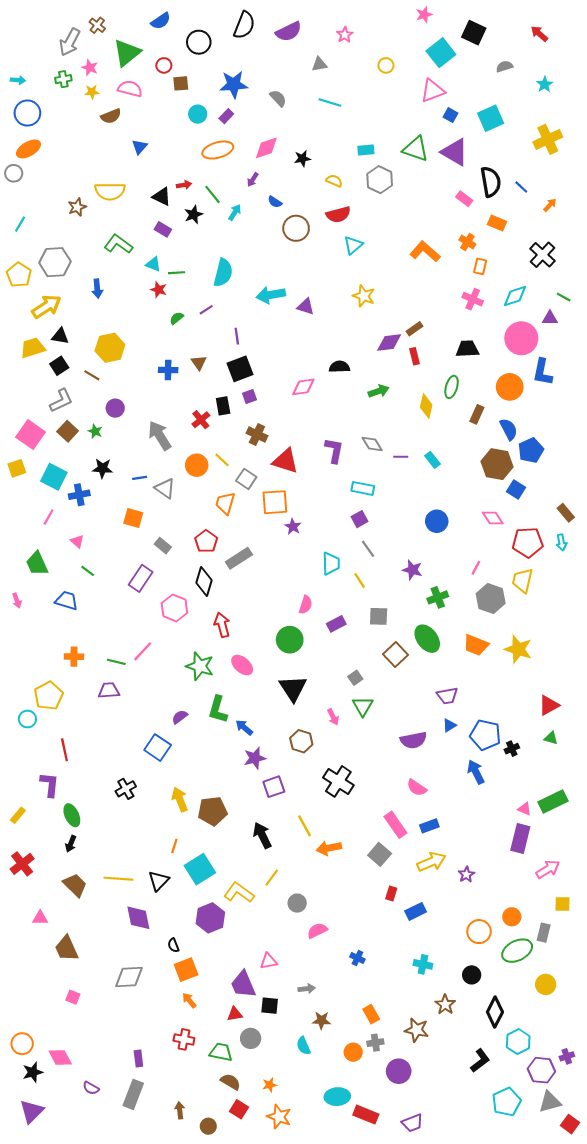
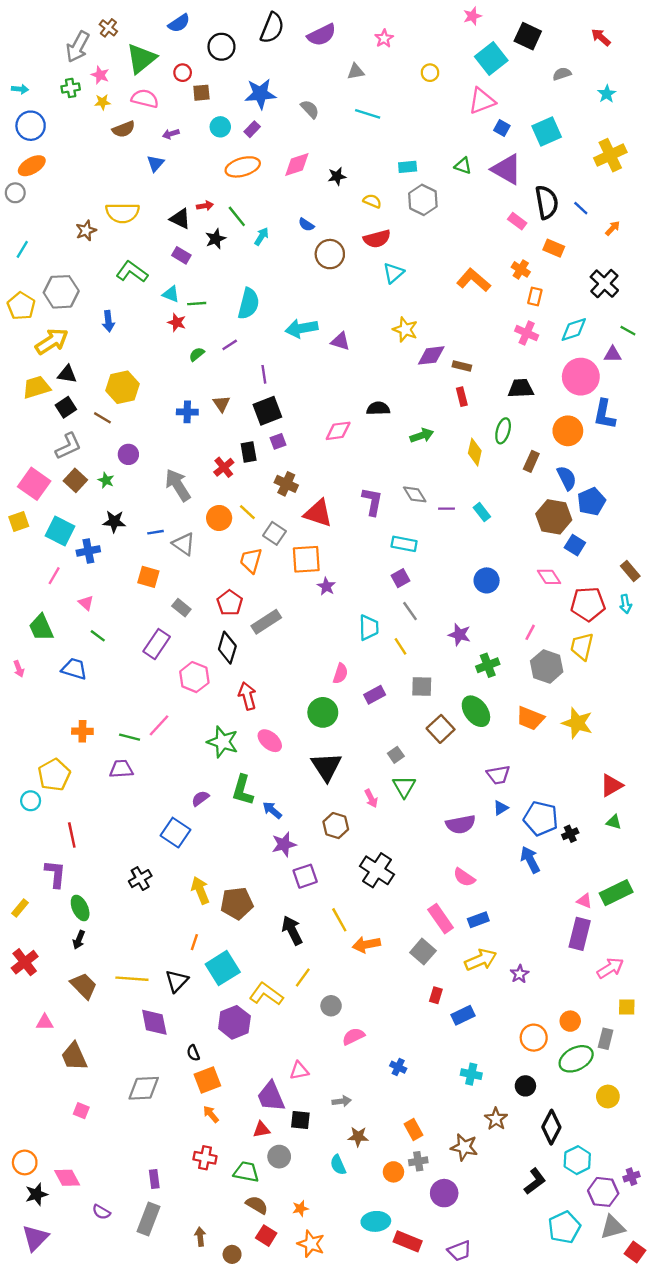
green triangle: (416, 149) -> (463, 166), size x0.6
purple arrow: (253, 180) -> (171, 134), moved, turned 40
brown rectangle: (415, 329) -> (462, 366), turned 49
purple diamond: (389, 343) -> (431, 355), moved

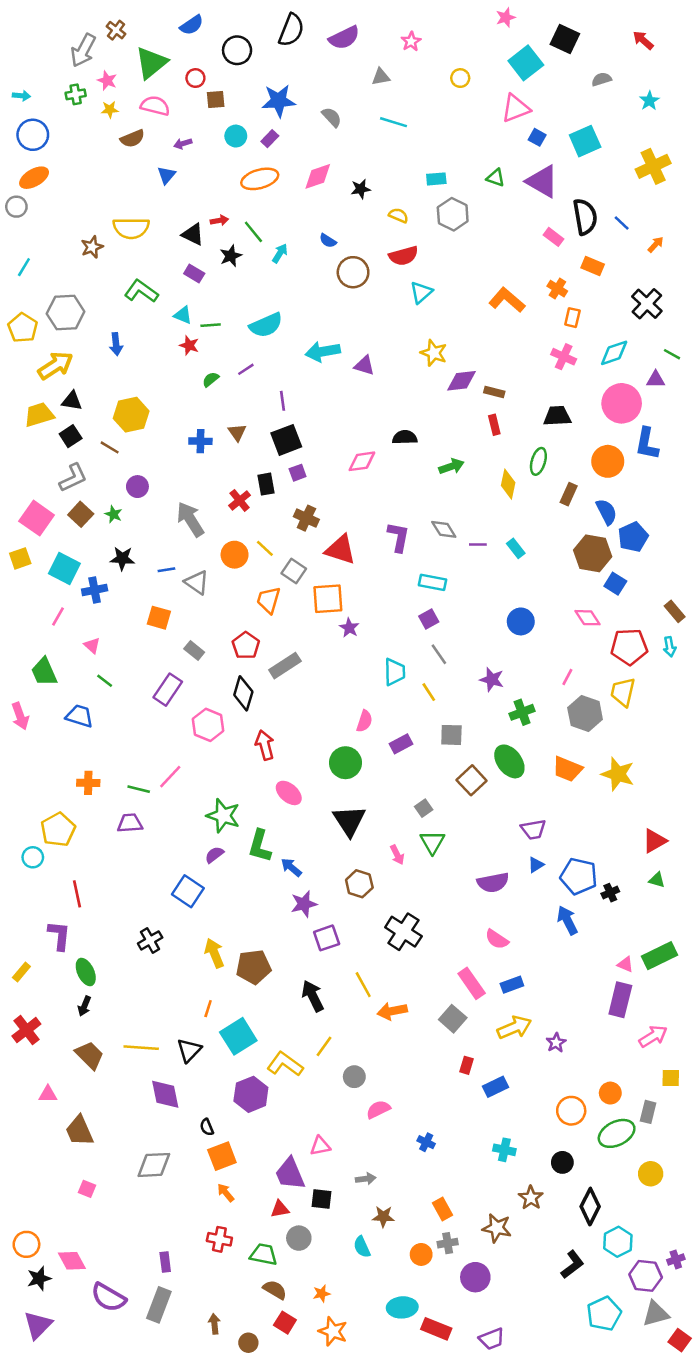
cyan semicircle: (249, 304) -> (266, 325), turned 52
pink arrow: (19, 669) -> (20, 716), size x1.5
green star: (223, 742) -> (223, 816), moved
purple semicircle: (101, 1212) -> (108, 1297), size x1.8

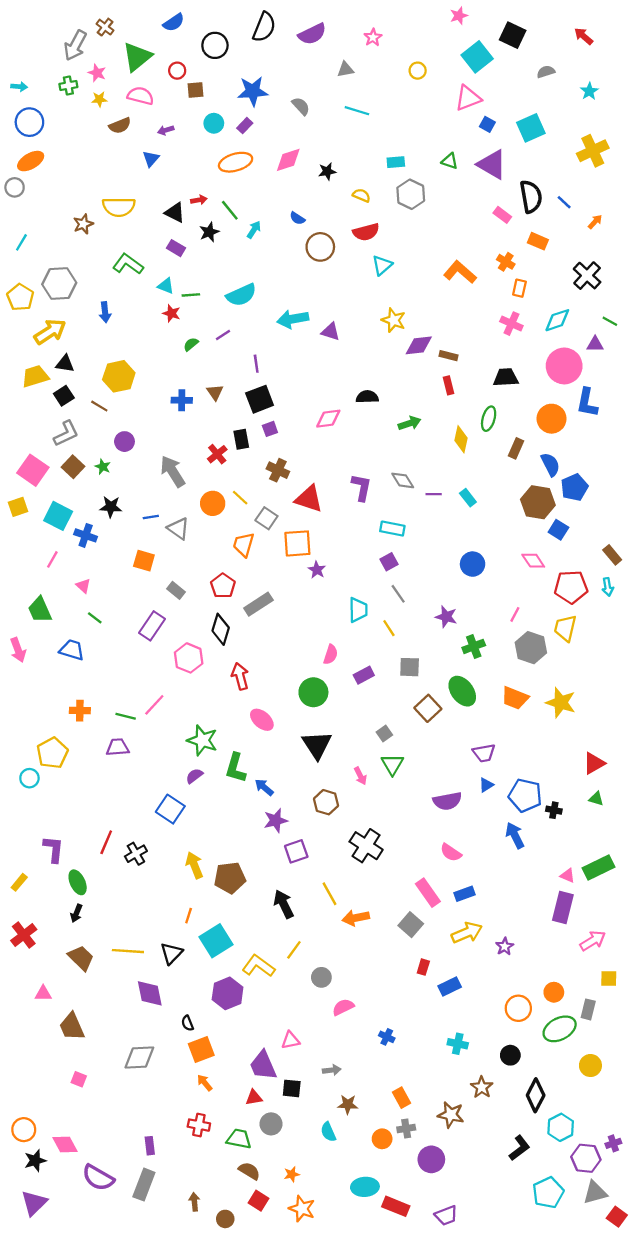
blue cross: (95, 590) -> (86, 535), turned 30
black cross: (610, 893) -> (554, 810), turned 35
red line: (77, 894) -> (106, 842), moved, turned 35

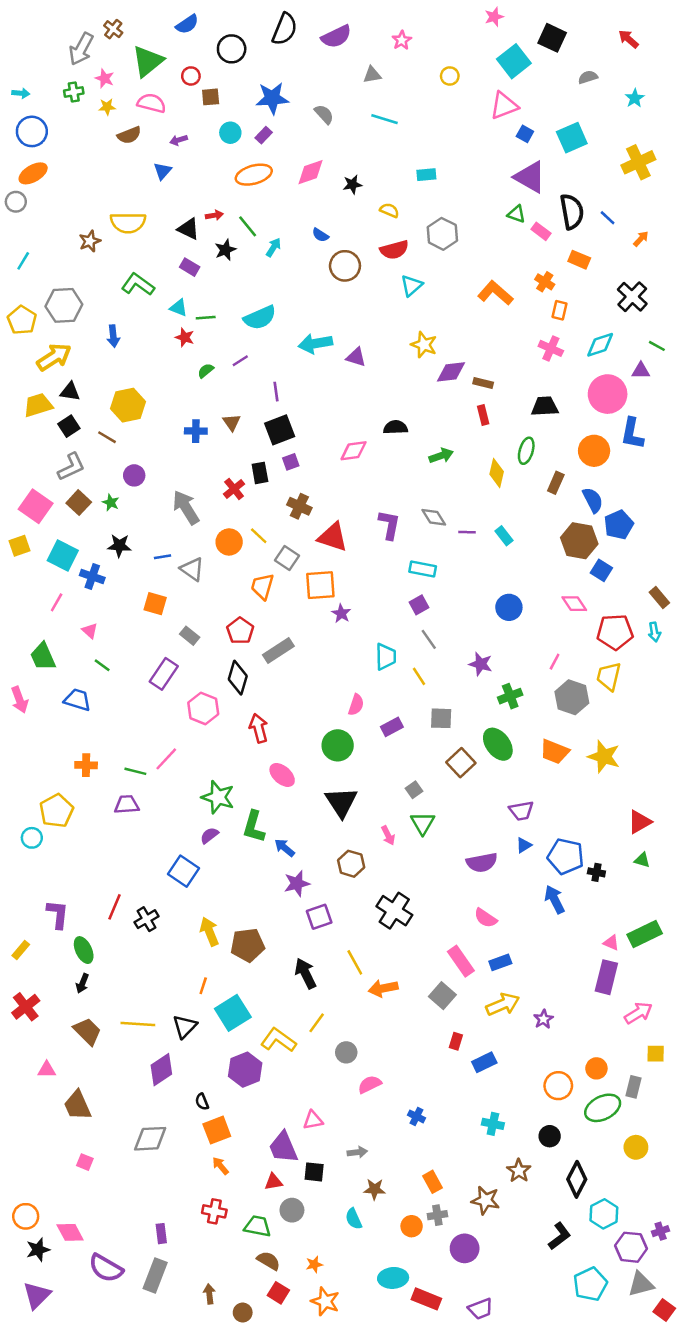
green triangle: (450, 161) -> (516, 214), moved
gray hexagon: (411, 194) -> (442, 234), moved
purple diamond: (150, 993) -> (161, 1070), turned 68

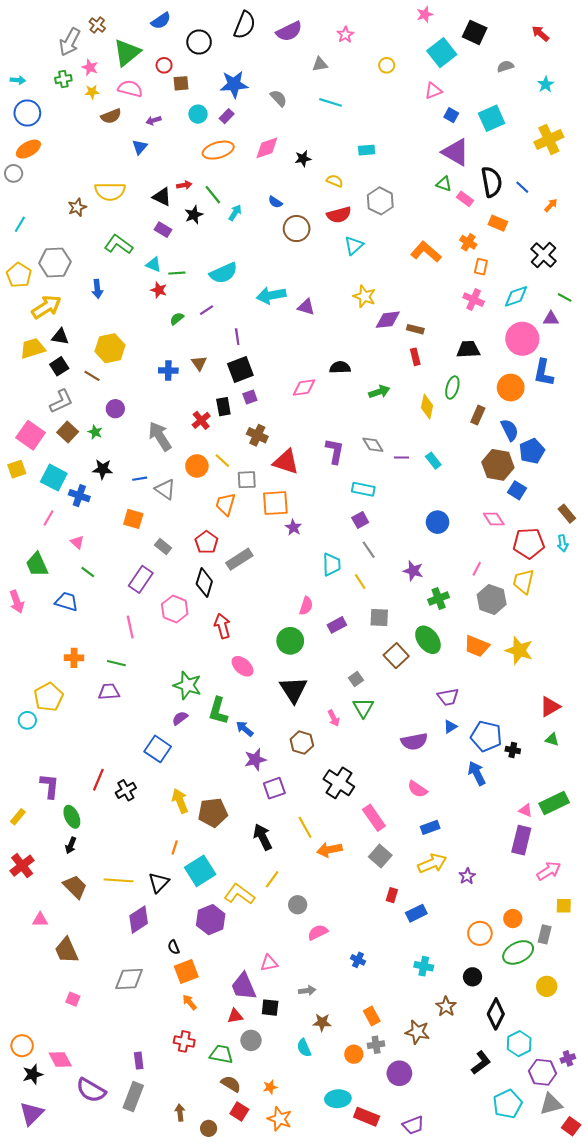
pink triangle: (504, 106) -> (433, 91), size x0.7
gray square: (287, 558) -> (247, 480), turned -36
pink line: (166, 759) -> (130, 627), moved, turned -55
pink rectangle: (461, 961) -> (374, 818), moved

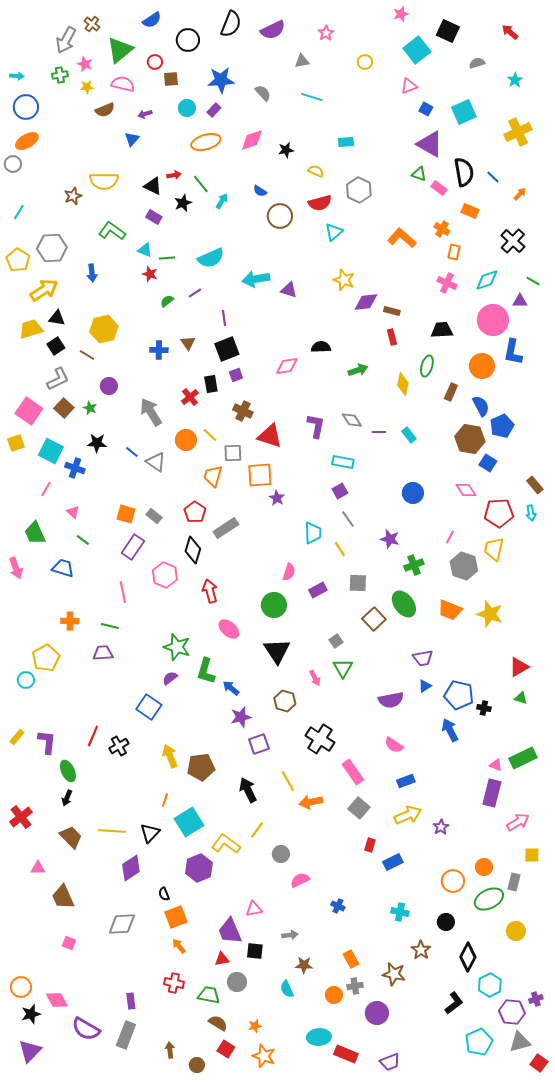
blue line: (140, 479) -> (132, 452), turned 48
orange square: (133, 519) -> (126, 514), moved
yellow rectangle: (18, 817) -> (17, 737), moved

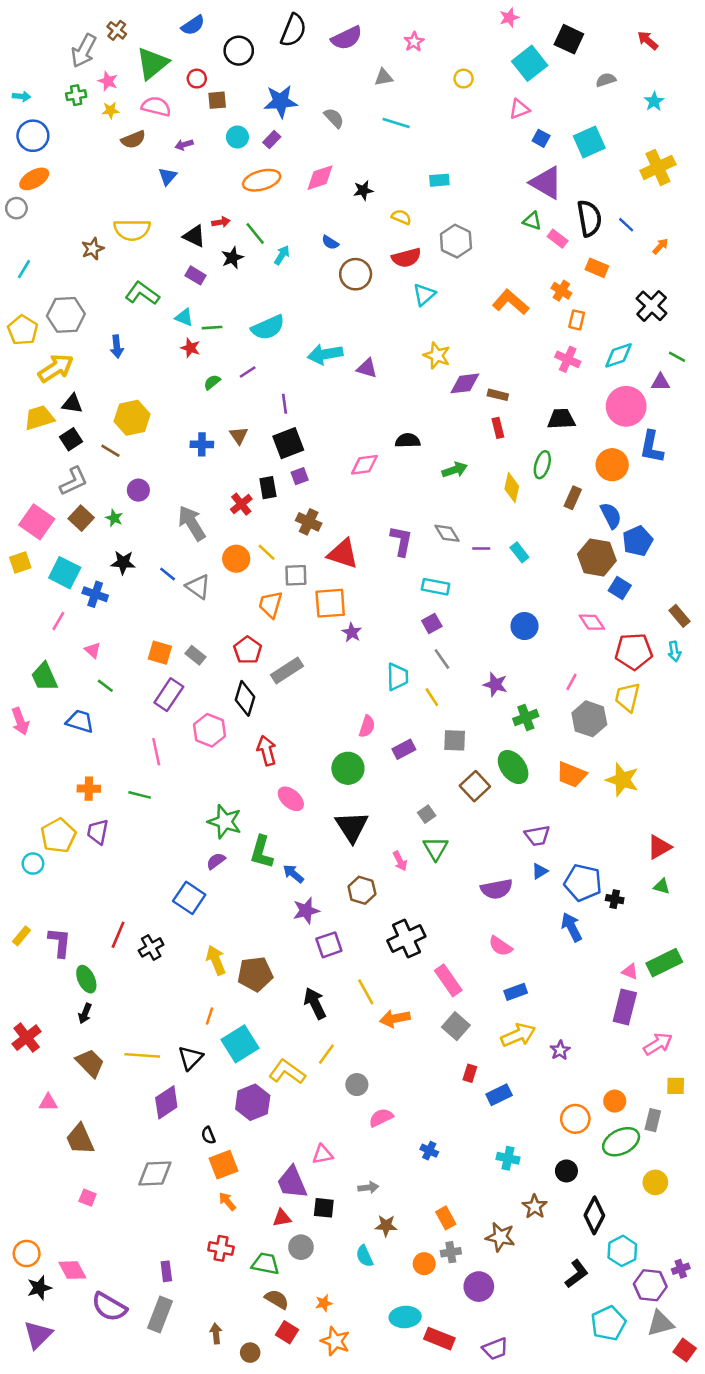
purple trapezoid: (103, 653) -> (98, 832), moved, turned -75
black cross: (320, 739) -> (406, 938), turned 32

